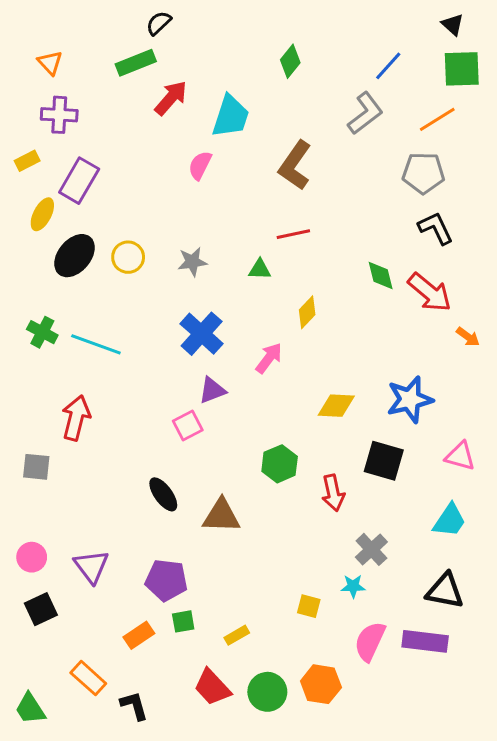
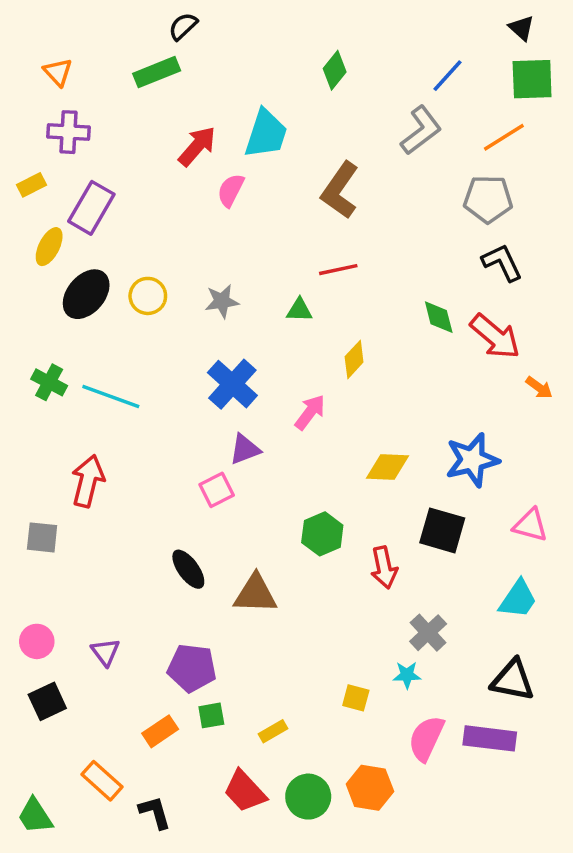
red arrow: (171, 98) -> (197, 146), moved
purple triangle: (91, 566) -> (106, 652), size x0.7

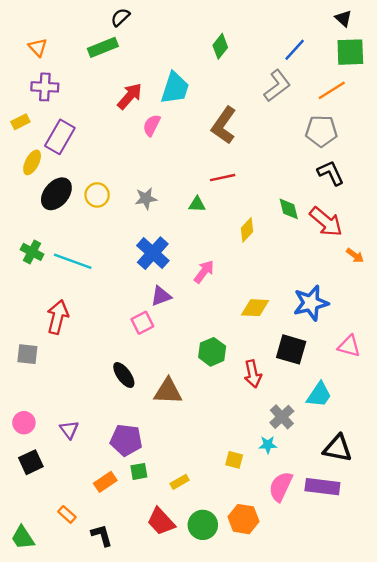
yellow diamond: (354, 359) -> (247, 230), moved
cyan trapezoid: (518, 599) -> (319, 395), moved
orange rectangle: (102, 781) -> (67, 514), size x0.7

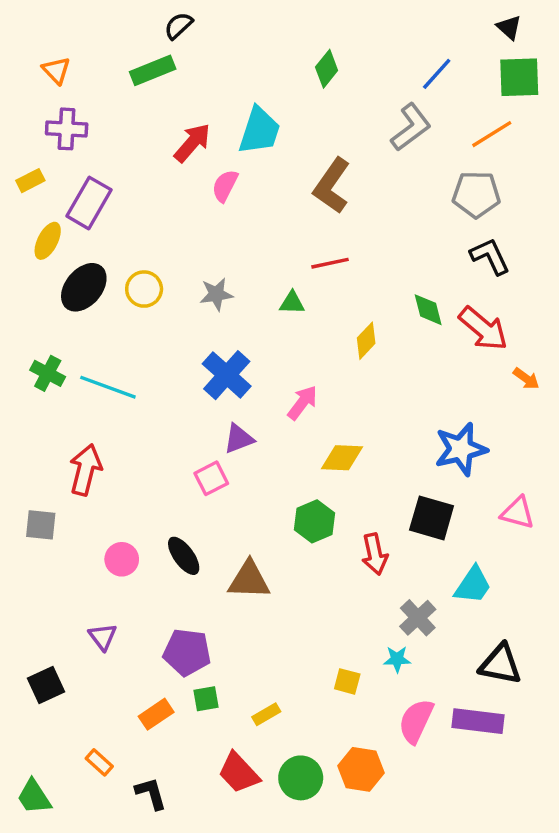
yellow diamond: (255, 308) -> (342, 458), moved
pink circle: (24, 423) -> (122, 559), moved

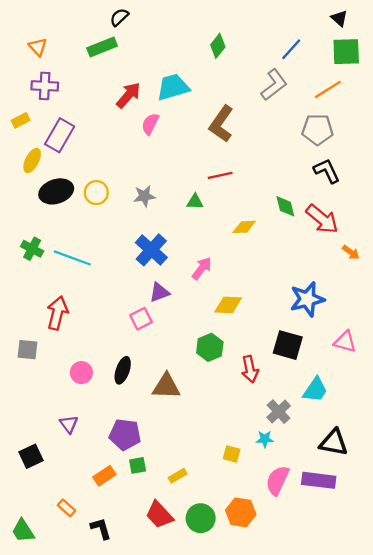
cyan trapezoid: (259, 131) -> (173, 87), turned -124
black ellipse: (84, 287) -> (56, 191), turned 32
yellow diamond: (366, 341) -> (244, 227), turned 45
black ellipse: (184, 556) -> (123, 370), turned 55

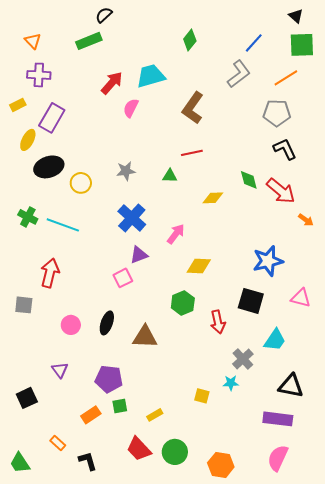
yellow circle: (96, 193) -> (81, 183), moved
pink semicircle: (277, 480) -> (278, 458), moved
orange hexagon: (241, 512) -> (221, 465), moved

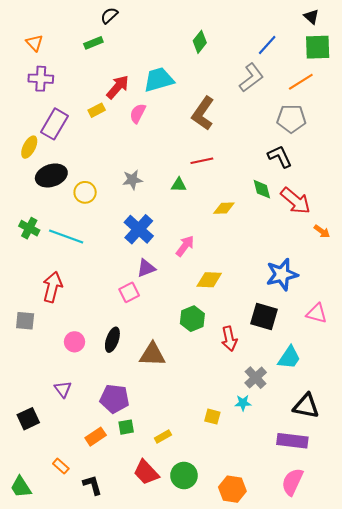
green rectangle: (89, 41) -> (93, 43), size x0.7
yellow rectangle: (18, 105) -> (97, 110), moved
black L-shape: (285, 149) -> (280, 157), moved

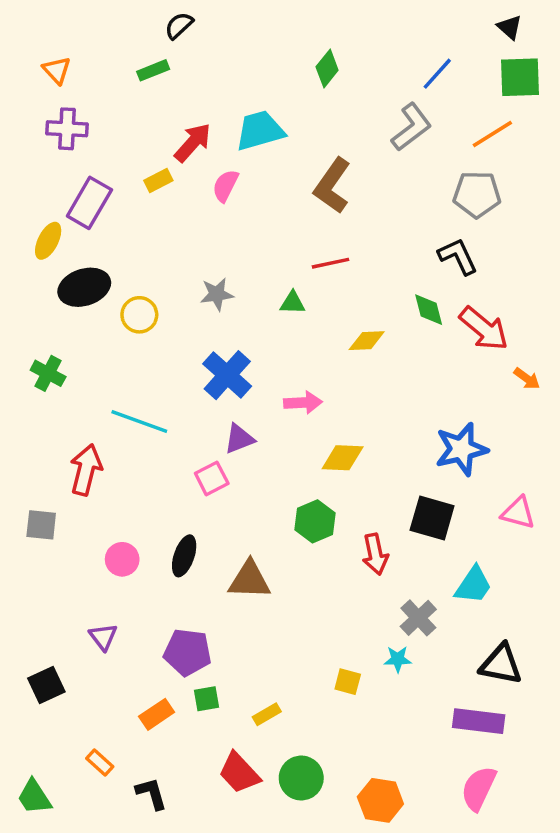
cyan line: (66, 237) -> (139, 422), moved
pink arrow: (185, 246) -> (303, 403), turned 50

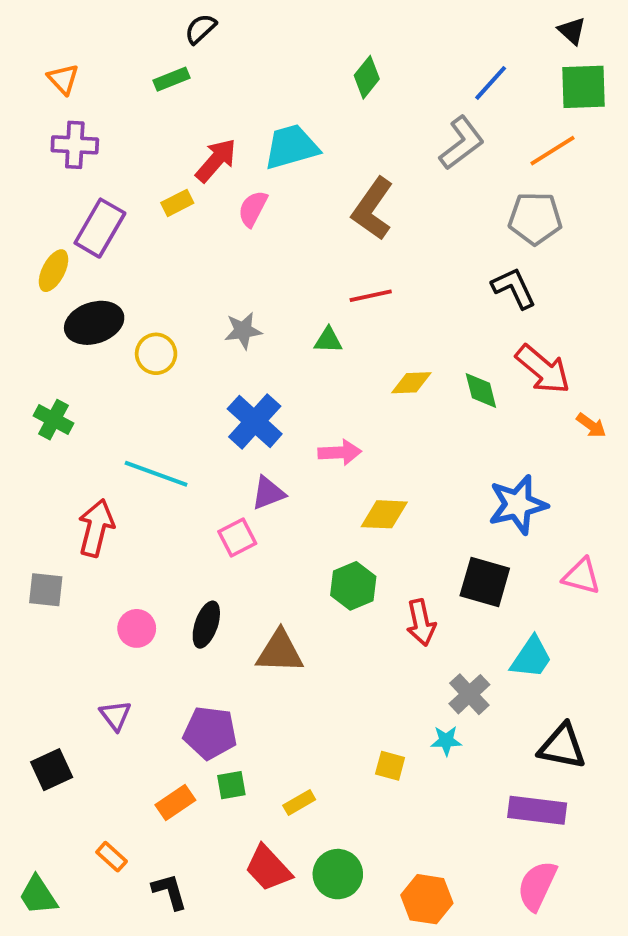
green diamond: (429, 310) -> (481, 391), moved

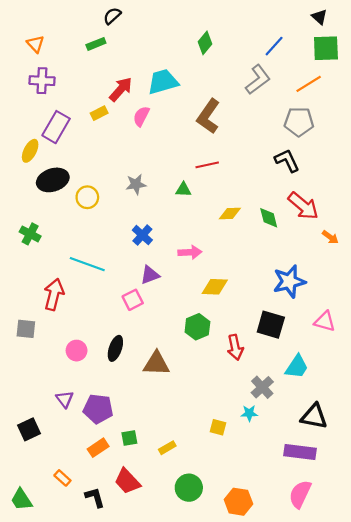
blue cross: (255, 421) -> (142, 235), size x0.7
purple pentagon: (210, 733) -> (98, 409), moved
red trapezoid: (268, 868) -> (127, 481), moved

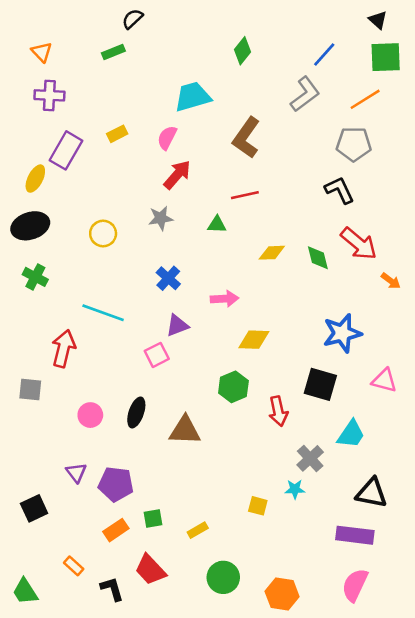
red arrow: (121, 89) -> (177, 175), moved
black ellipse: (53, 180) -> (30, 226), moved

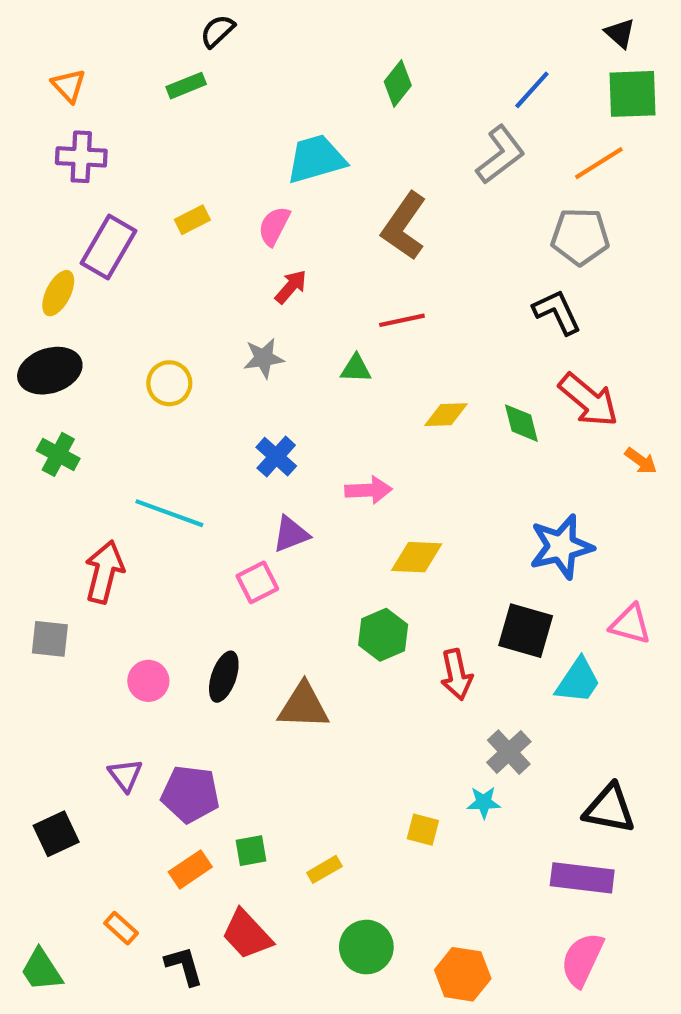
red arrow: (177, 175) -> (291, 287), size x0.7
cyan trapezoid: (351, 434) -> (578, 681), moved

